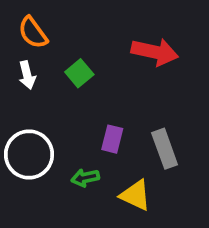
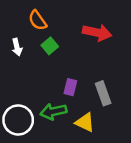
orange semicircle: (33, 33) -> (38, 20), moved
white circle: (29, 155) -> (18, 120), moved
green arrow: (85, 178) -> (53, 111), size x1.5

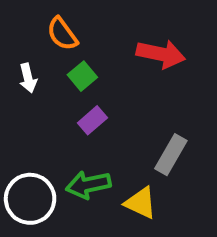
purple rectangle: (70, 87) -> (92, 120), moved, turned 35
gray rectangle: (103, 93) -> (171, 155), turned 50

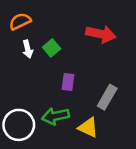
orange semicircle: (62, 34) -> (20, 21), moved, turned 100
white arrow: (28, 78) -> (28, 49), moved
purple rectangle: (92, 120) -> (68, 82), moved, turned -42

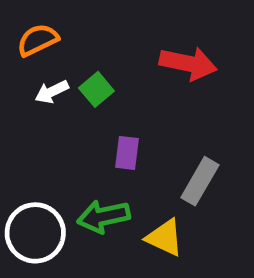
white arrow: (28, 49) -> (52, 92), turned 78

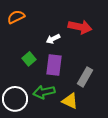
green square: (96, 89) -> (29, 59), moved
white arrow: (52, 92) -> (53, 39), moved
purple rectangle: (127, 153) -> (54, 65), size x1.5

